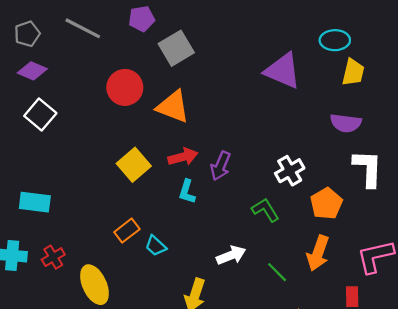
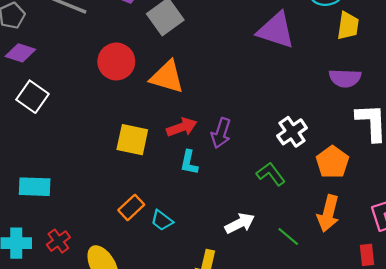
yellow square: (134, 165) -> (132, 140), turned -32

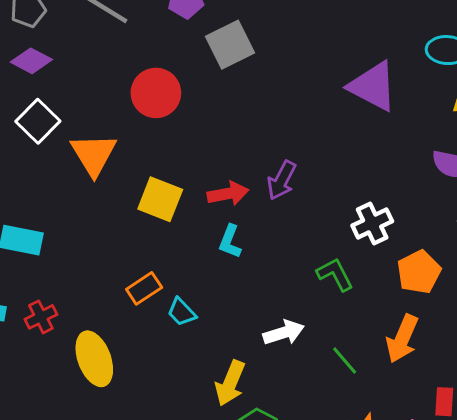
orange triangle: (167, 77) -> (94, 154), moved, turned 33
purple arrow: (221, 133) -> (282, 180), moved

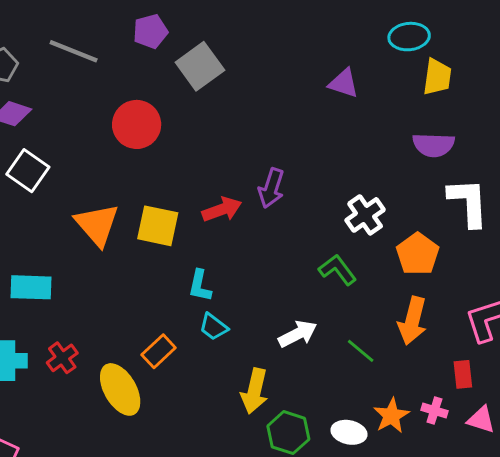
purple triangle: (373, 86) -> (344, 83), size x0.6
orange triangle: (94, 154) -> (97, 225), moved
cyan L-shape: (230, 242) -> (200, 286), moved
orange rectangle: (144, 288) -> (159, 351), moved
cyan trapezoid: (182, 312) -> (214, 327), moved

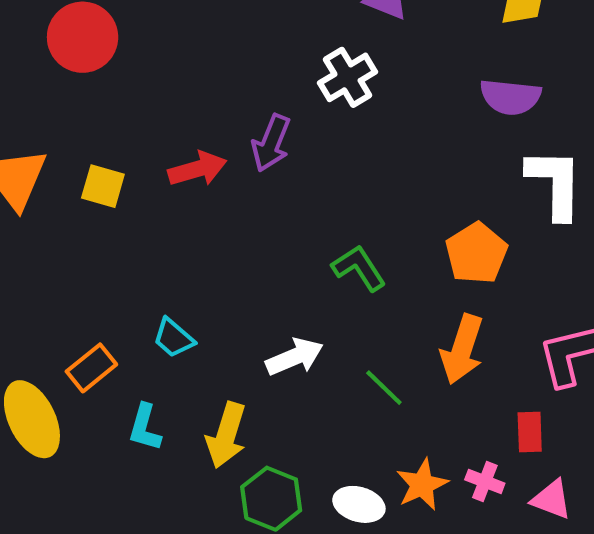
white cross: (365, 215) -> (348, 77), moved
yellow square: (158, 226) -> (103, 186), size x0.7
cyan L-shape: (200, 286) -> (145, 427), moved

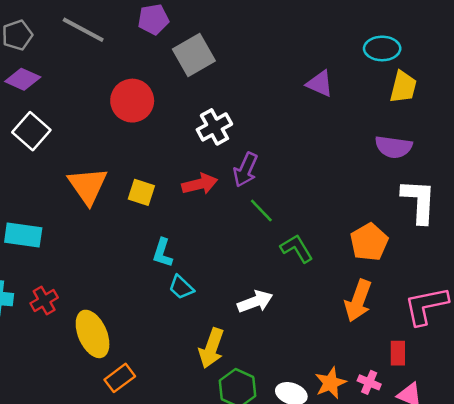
white cross: (348, 77) -> (214, 127), moved
orange rectangle: (91, 368) -> (120, 378), moved
green line: (384, 388) -> (261, 211), moved
cyan L-shape: (145, 427) -> (163, 253), moved

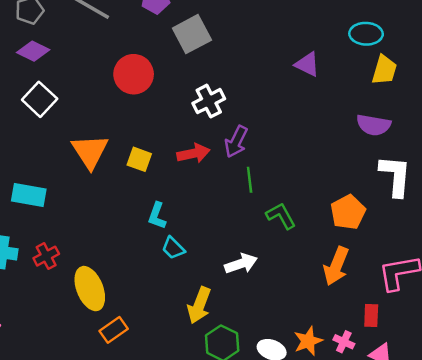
green line: (261, 211) -> (250, 180), turned 35

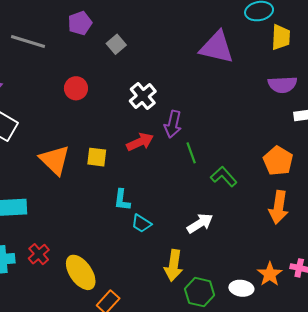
gray square: (192, 34) -> (116, 44), size x0.6
purple triangle: (307, 64) -> (217, 47), size x1.6
red circle: (134, 74) -> (76, 88), size x0.7

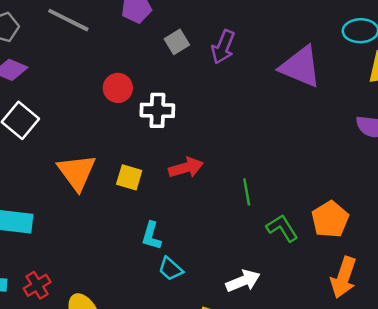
white cross: (143, 96) -> (157, 110), moved, turned 32
purple arrow: (173, 124) -> (223, 47), moved
orange pentagon: (278, 161) -> (330, 219), moved

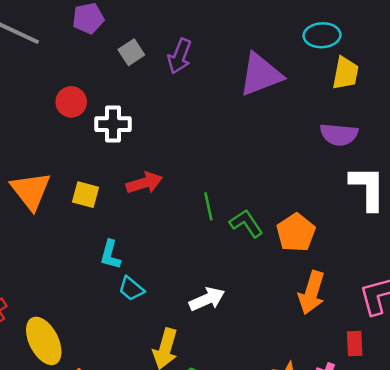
purple triangle: (300, 67) -> (261, 74), turned -42
green L-shape: (282, 228) -> (246, 223), moved

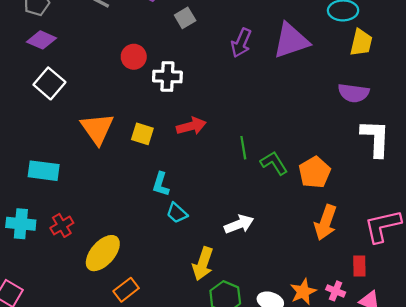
purple arrow: (180, 56) -> (241, 43), moved
yellow ellipse: (44, 341) -> (103, 253), turned 66

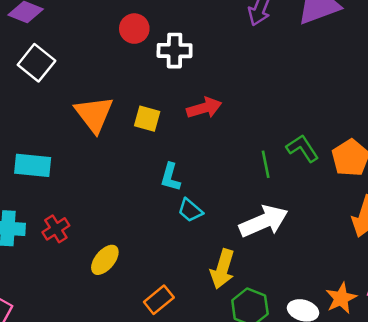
green line: (243, 148) -> (266, 164), moved
white arrow: (239, 224) -> (264, 221), size x1.4
yellow ellipse: (103, 253) -> (105, 260), size x0.7
orange rectangle: (126, 290) -> (159, 300), moved

